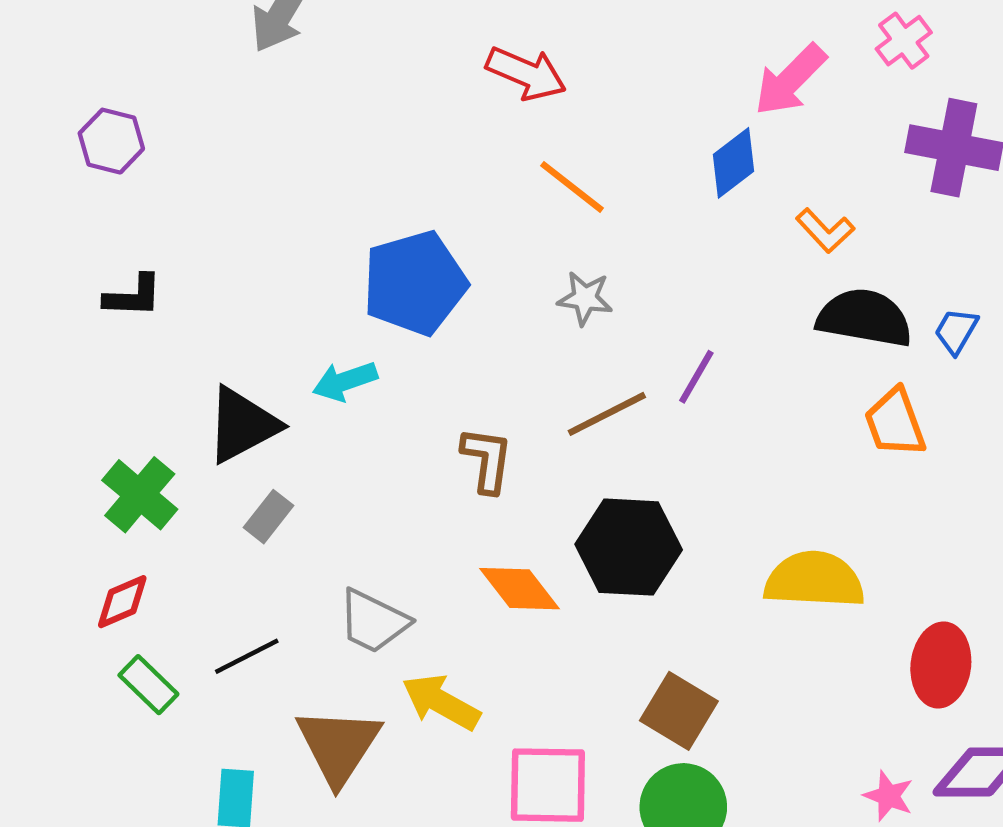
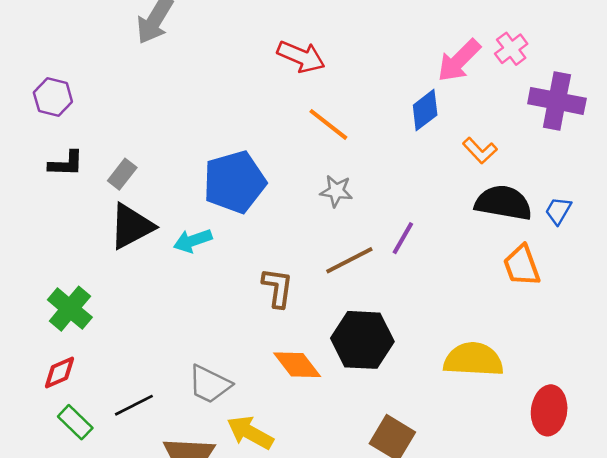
pink cross: (904, 41) -> (511, 49), moved
black L-shape: (133, 296) -> (66, 164), moved
black triangle: (242, 425) -> (131, 226), moved
gray rectangle: (269, 517) -> (122, 174), moved

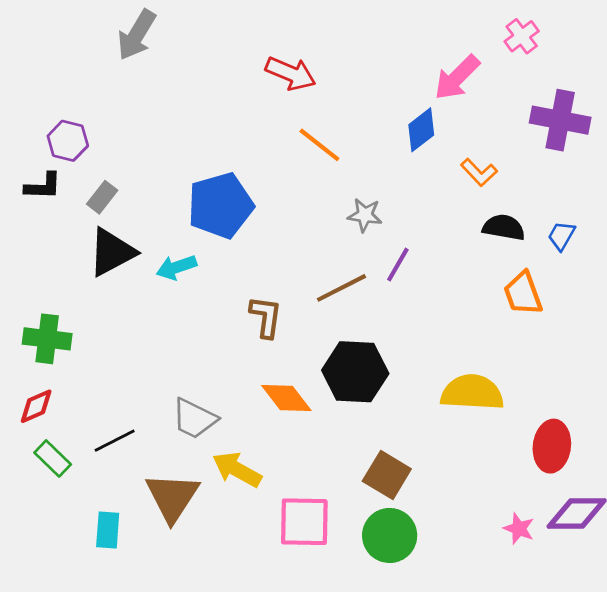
pink cross: (511, 49) -> (522, 36), moved
purple hexagon: (53, 97) -> (68, 141), moved
gray star: (336, 191) -> (365, 215), moved
black semicircle: (503, 203) -> (504, 227), size x0.7
green cross: (70, 309) -> (47, 339), turned -33

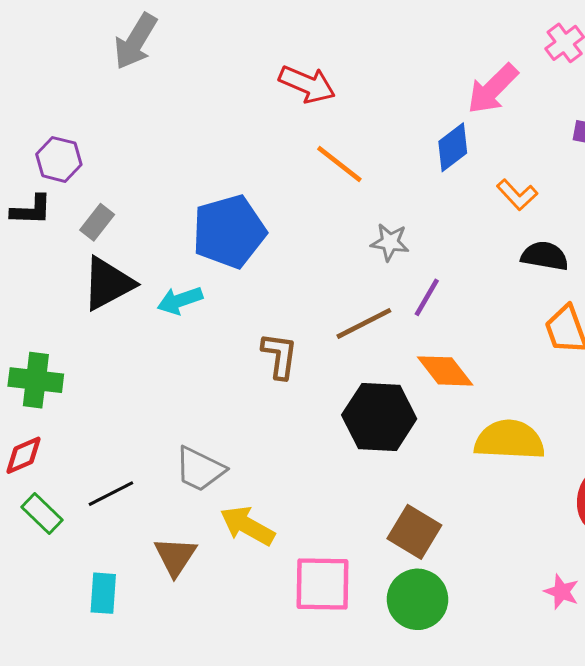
orange diamond: (286, 398) -> (445, 371), moved
brown triangle: (172, 497) -> (175, 556), size x0.7

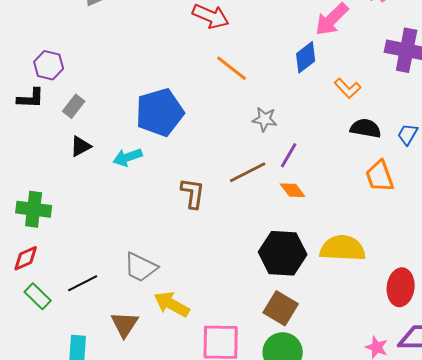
black triangle: (108, 284) -> (81, 146), size x0.6
orange diamond: (445, 371) -> (293, 190), moved, size x0.7
black hexagon: (379, 417) -> (283, 253), moved

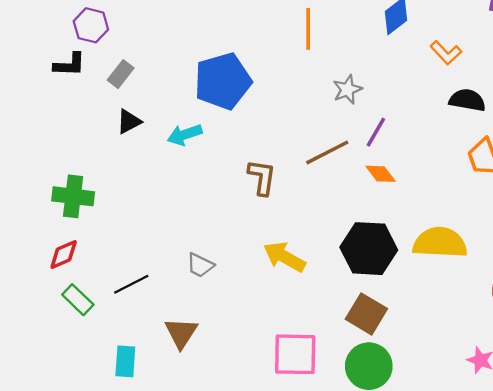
orange line: (232, 68) -> (308, 29), turned 52
gray star: (265, 119) -> (347, 89), turned -30
gray trapezoid: (141, 267) -> (200, 265), size x0.7
yellow arrow: (172, 304) -> (284, 257), moved

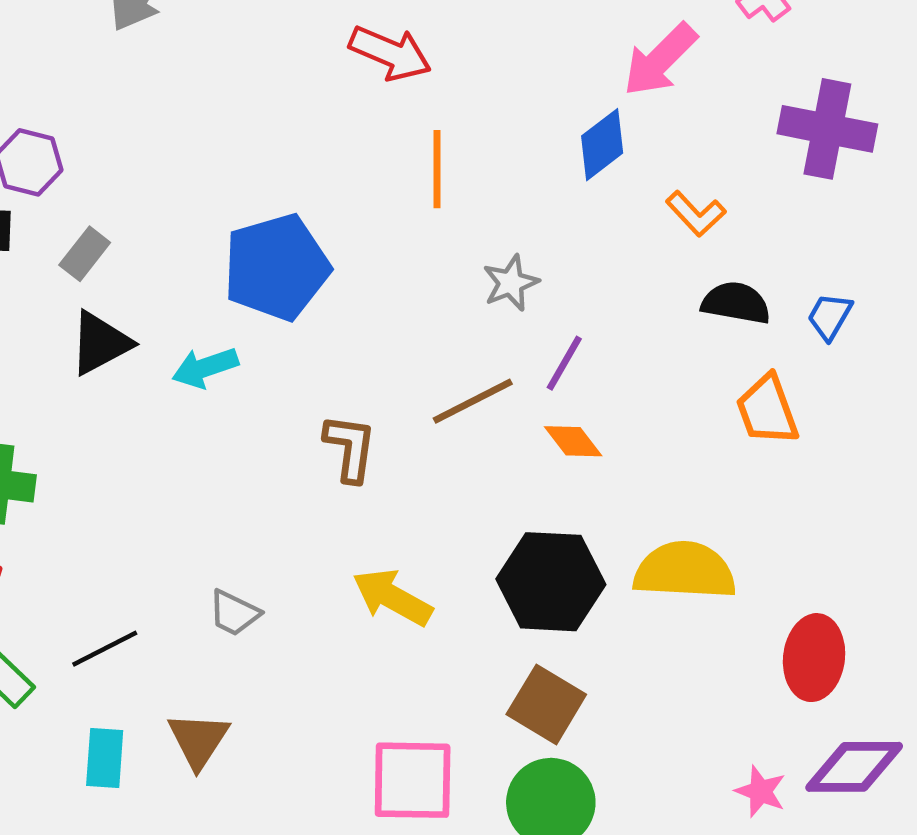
black triangle: (129, 122) -> (100, 343), size x1.4
cyan rectangle: (125, 361) -> (105, 758), moved

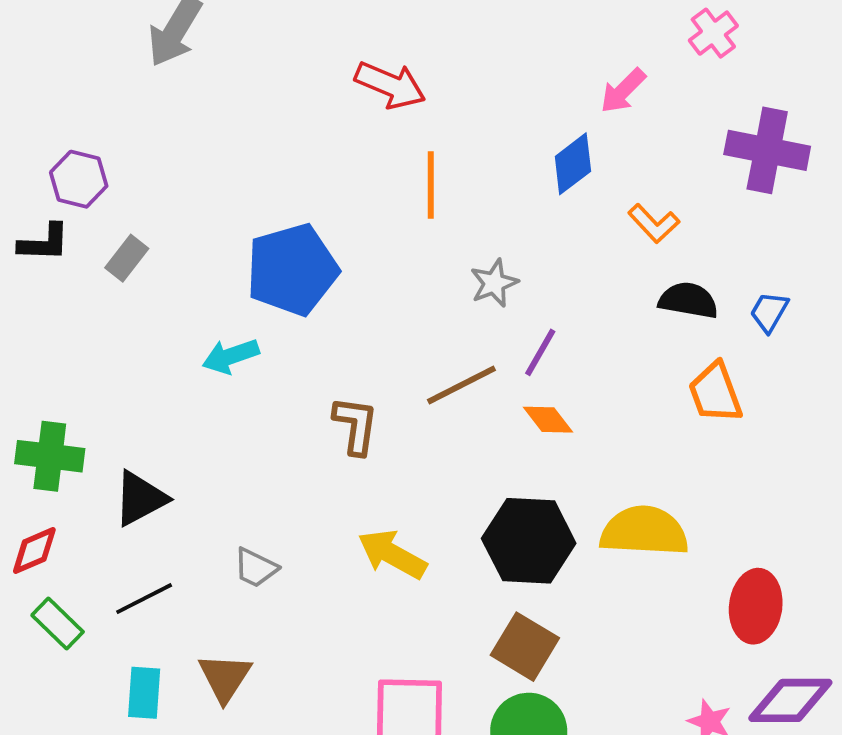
pink arrow: (660, 60) -> (623, 91), size x0.7
black triangle: (100, 343) -> (140, 498), moved

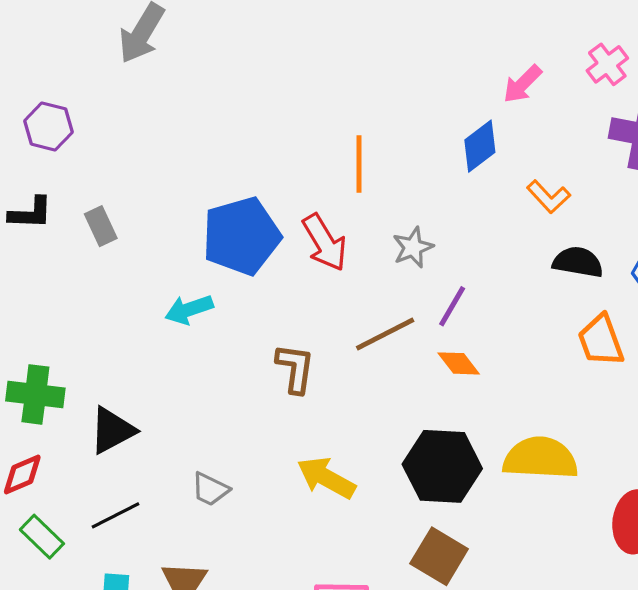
pink cross: (713, 33) -> (607, 64), moved
red arrow: (390, 85) -> (325, 242), moved, turned 36
purple hexagon: (79, 179) -> (48, 126), moved
gray rectangle: (127, 258) -> (101, 226), turned -63

